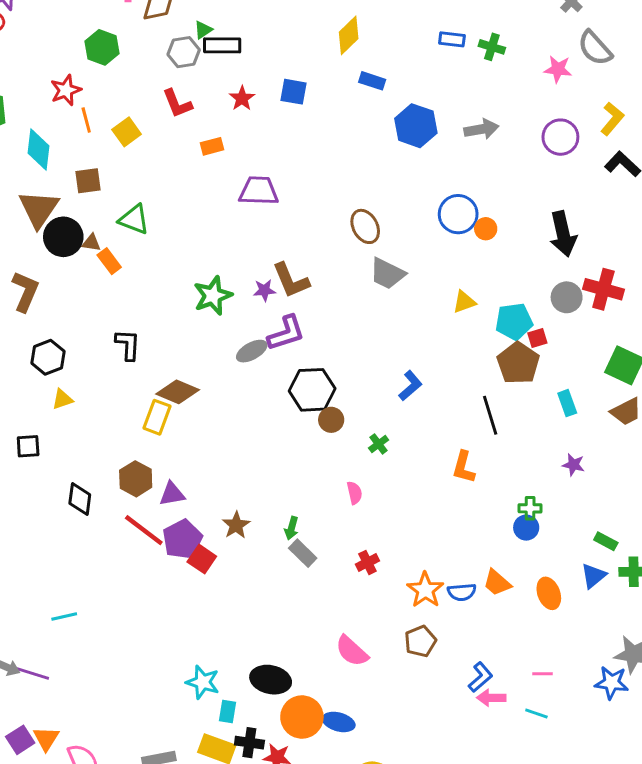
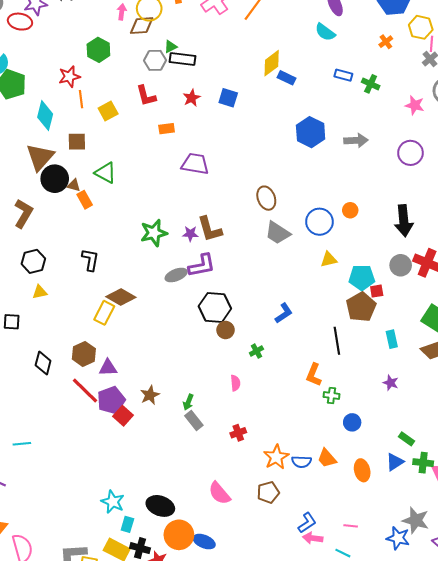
blue rectangle: (372, 81) -> (286, 78), moved
blue circle: (458, 214) -> (319, 222), moved
green cross: (530, 508) -> (331, 395), moved

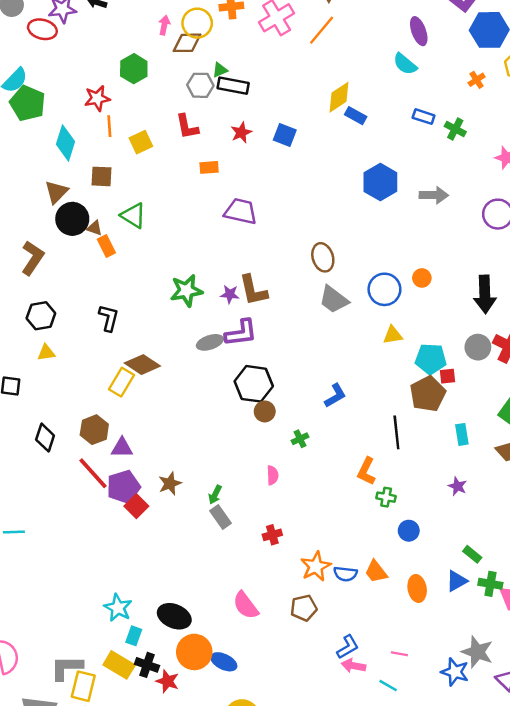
brown triangle: (40, 157) -> (56, 192), size x0.7

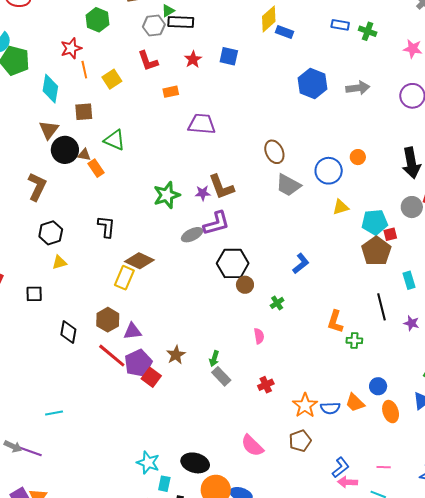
black line: (396, 432) -> (381, 307), moved
blue circle: (409, 531) -> (378, 386), moved

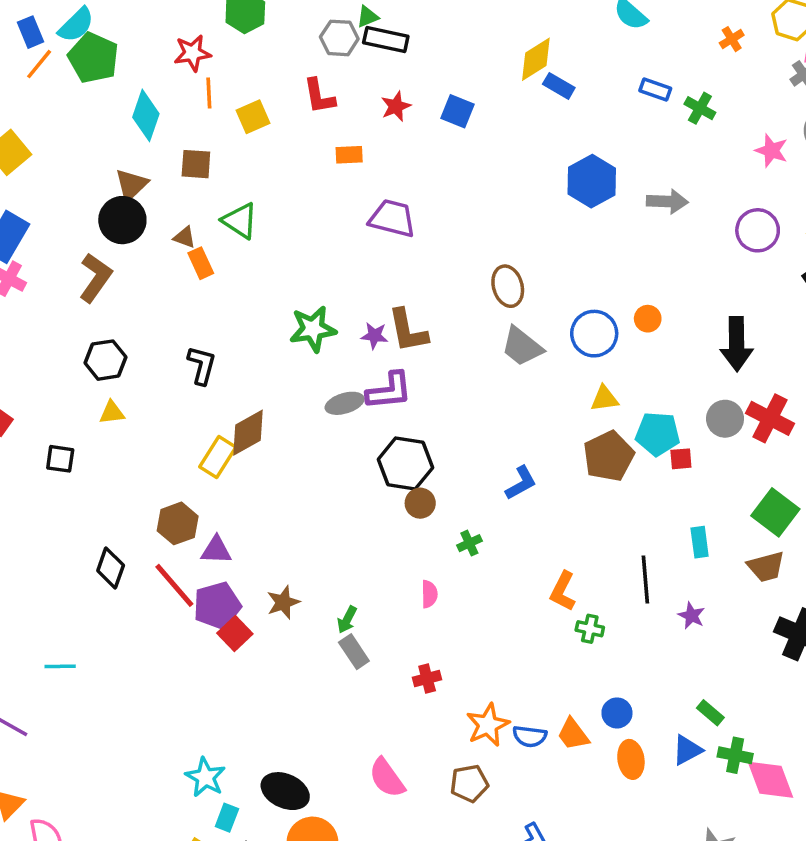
black circle: (65, 150) -> (122, 220), moved
brown pentagon: (376, 251) -> (609, 456), moved
brown diamond: (139, 261) -> (248, 433), turned -64
black diamond: (68, 332) -> (111, 568), moved

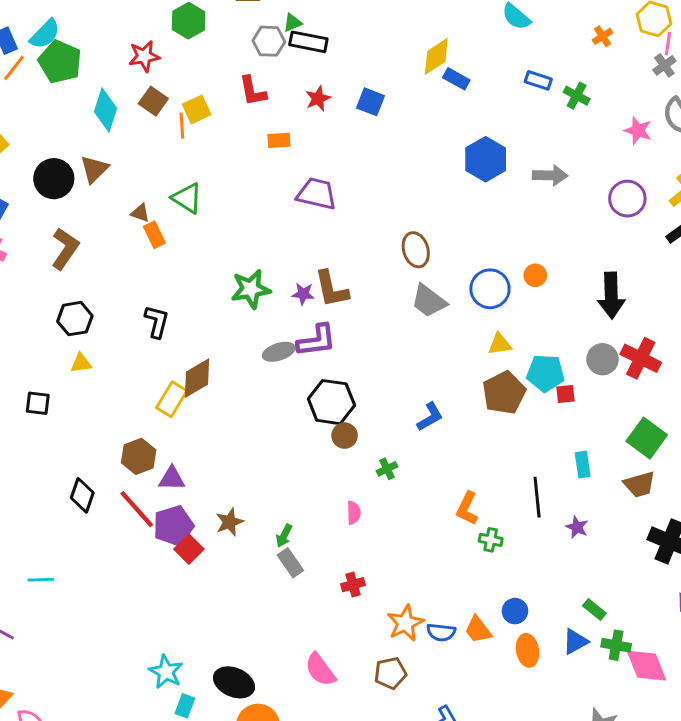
orange line: (209, 93) -> (182, 126), moved
brown square: (196, 164) -> (153, 101), moved, turned 32
black circle: (122, 220) -> (54, 179), moved

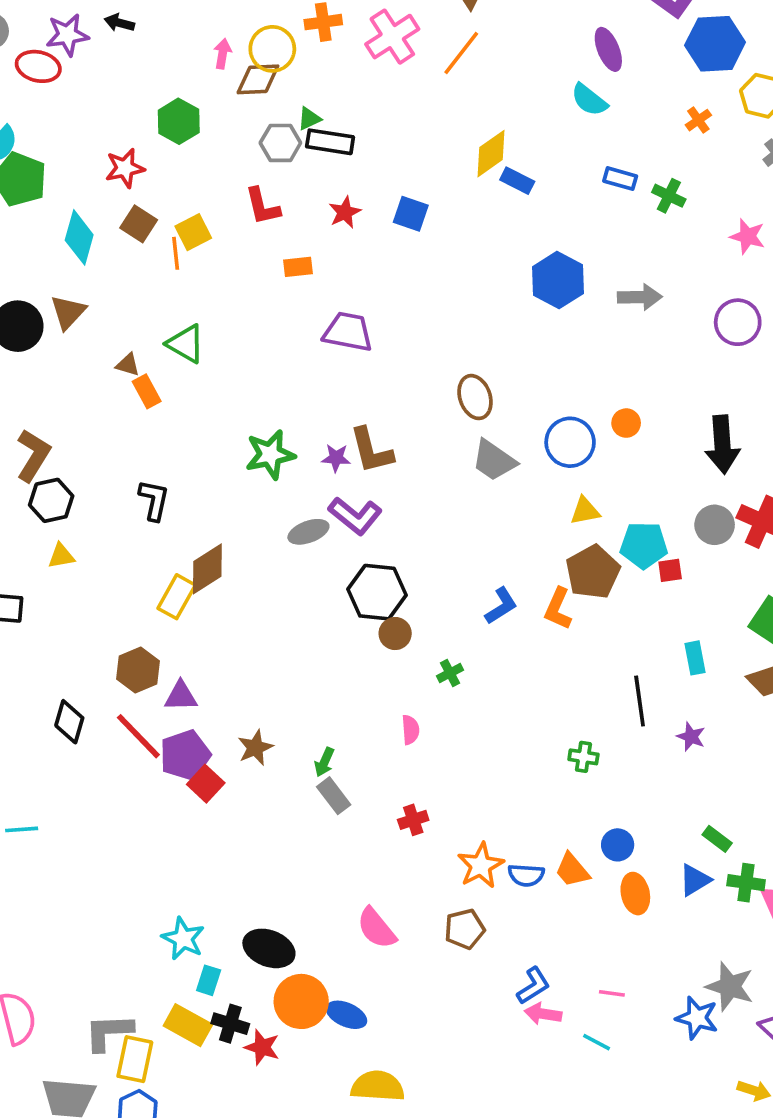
brown L-shape: (65, 249) -> (33, 455), moved
purple L-shape: (316, 341) -> (355, 516), turned 48
orange L-shape: (467, 508) -> (558, 609), moved

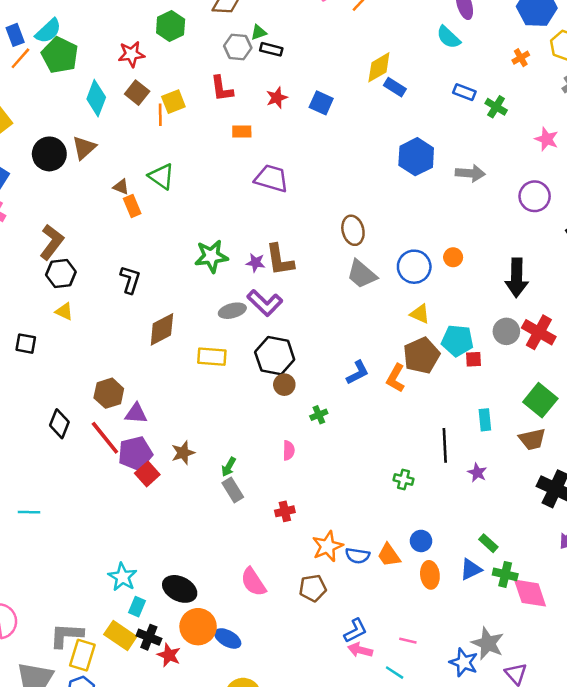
black rectangle: (330, 142) -> (271, 49), size x0.7
yellow triangle: (585, 511) -> (420, 314), turned 30
yellow triangle: (61, 556) -> (64, 312), turned 30
yellow rectangle: (177, 597) -> (212, 357), moved, turned 60
cyan line: (22, 829) -> (29, 512), moved

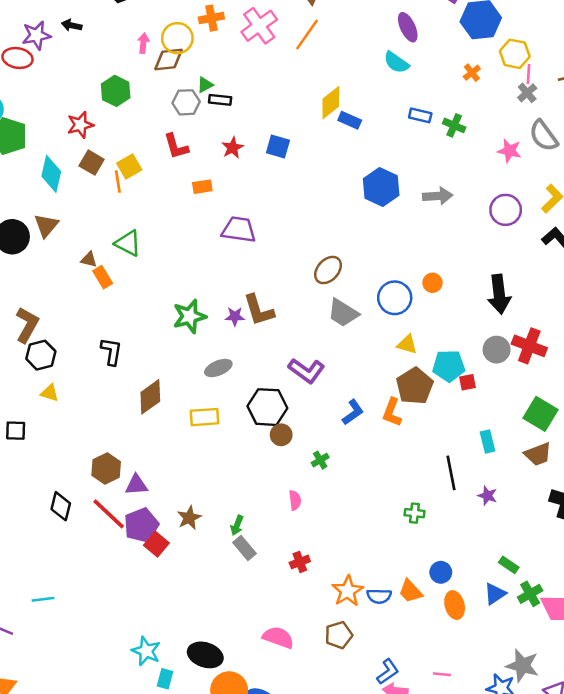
brown ellipse: (353, 230) -> (328, 270), turned 64
purple L-shape: (265, 303) -> (306, 371), moved
green cross: (505, 574) -> (530, 594), turned -35
pink semicircle: (253, 582) -> (278, 637), turned 152

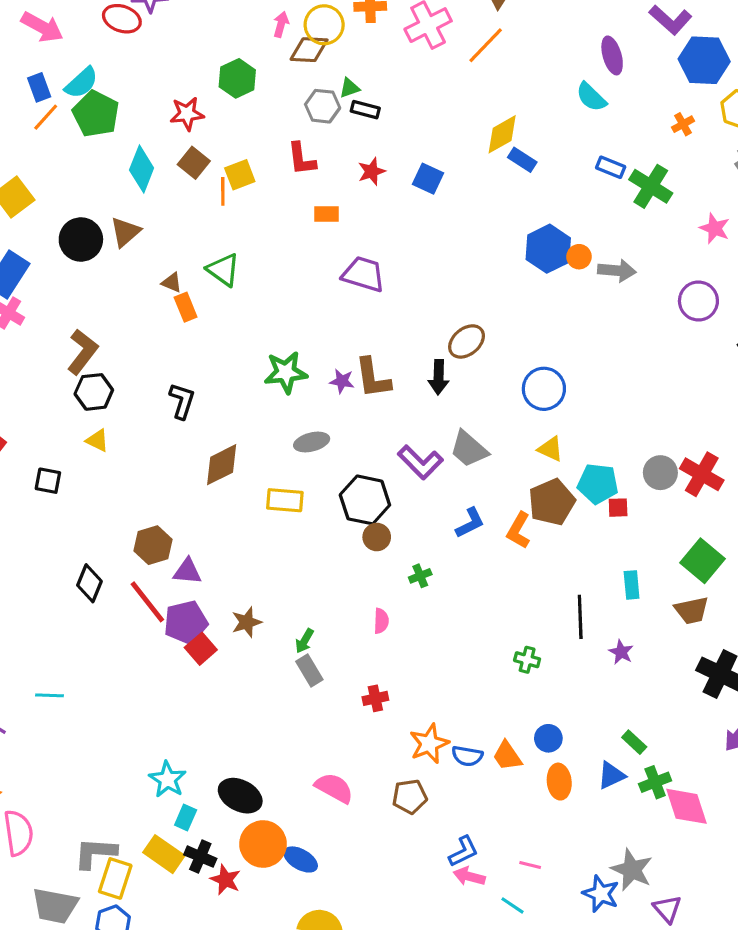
green cross: (454, 125) -> (651, 186), size x1.5
orange circle: (432, 283) -> (579, 257), moved
black arrow: (499, 294) -> (439, 377), moved, size x0.7
gray trapezoid: (343, 313) -> (469, 449), moved

